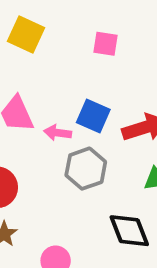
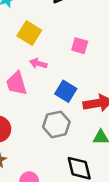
pink arrow: (58, 133) -> (38, 63), moved

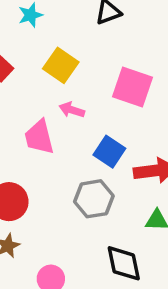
pink square: (80, 46) -> (133, 87), size x1.6

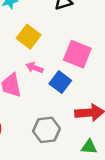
blue square: (109, 152) -> (60, 82), moved

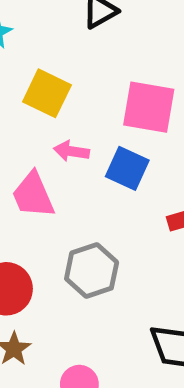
gray hexagon: (46, 130) -> (92, 271), moved

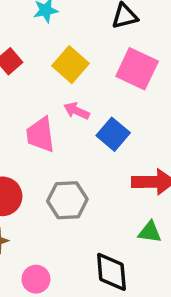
pink square: (149, 107) -> (137, 69), moved

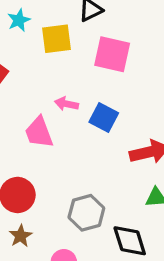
yellow square: (71, 65) -> (57, 39), moved, turned -36
gray hexagon: (67, 200) -> (86, 213), moved

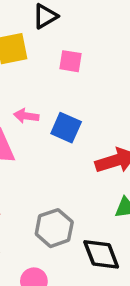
pink square: (112, 54) -> (71, 61), size x0.6

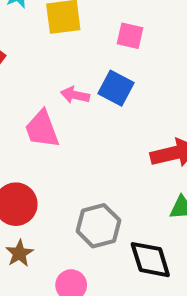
blue square: (66, 128) -> (116, 88), moved

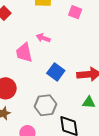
blue square: (116, 88) -> (56, 72), moved

